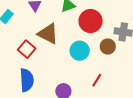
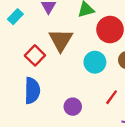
brown triangle: (48, 34) -> (61, 40), turned 30

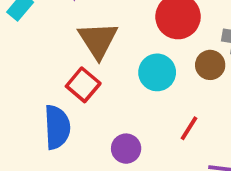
red square: (35, 55) -> (83, 85), moved

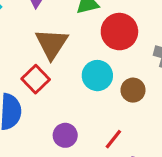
brown circle: (210, 65) -> (133, 90), moved
red line: (189, 128) -> (113, 139), moved

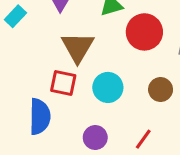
cyan circle: (97, 76) -> (108, 87), moved
red square: (36, 79) -> (63, 83), turned -32

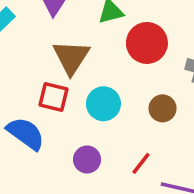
blue semicircle: (40, 117) -> (26, 134), turned -57

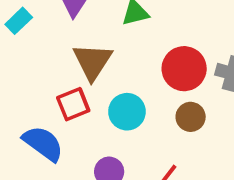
red circle: (147, 43) -> (184, 69), moved
red square: (53, 97) -> (73, 104), turned -36

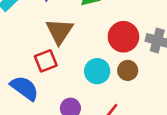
cyan circle: (127, 112) -> (97, 71), moved

